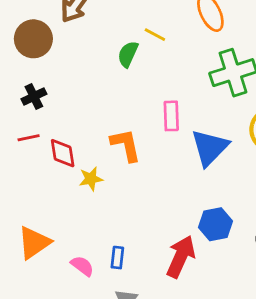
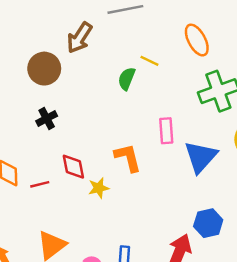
red line: (29, 138) -> (40, 184), moved

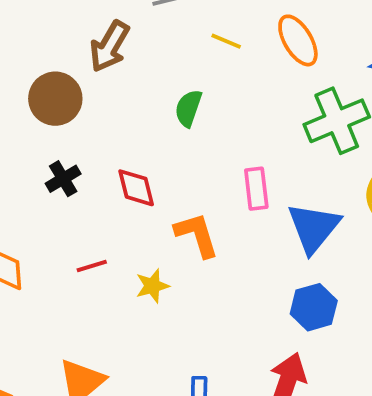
yellow line: (149, 61) -> (226, 41), moved
red diamond: (73, 167) -> (136, 188), moved
red line: (40, 184) -> (92, 266), moved
blue hexagon: (208, 223) -> (314, 307), moved

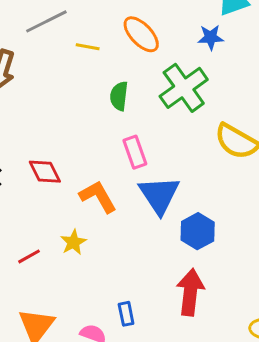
green semicircle: (188, 108) -> (119, 96), moved
blue triangle: (314, 228) -> (159, 195), moved
red line: (92, 266) -> (29, 256), moved

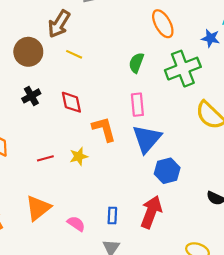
yellow line: (88, 47) -> (74, 54), moved
blue rectangle: (126, 314) -> (112, 215), moved

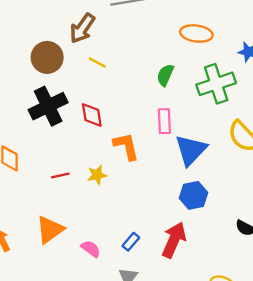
orange ellipse: (163, 24) -> (196, 34), turned -56
black cross: (31, 96) -> (48, 106), size x1.8
blue triangle: (147, 139) -> (191, 150), moved
blue rectangle: (112, 215) -> (131, 242), turned 35

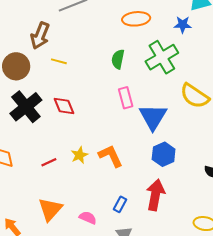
orange L-shape: (126, 146) -> (111, 156), moved

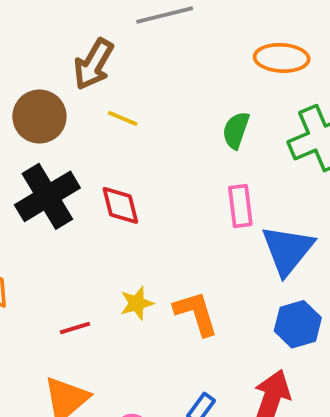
red line: (49, 162) -> (75, 328), moved

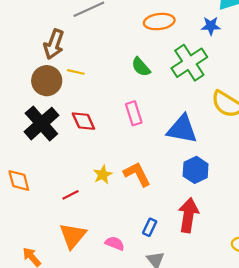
brown circle: (39, 116) -> (47, 81), moved
green semicircle: (236, 130) -> (141, 67), turned -50
pink rectangle: (240, 206) -> (134, 113), moved
blue triangle: (288, 250) -> (182, 129), turned -48

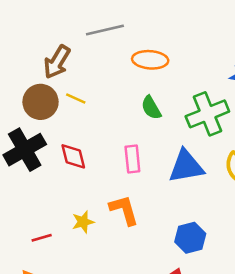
orange ellipse: (159, 22) -> (150, 60), moved
blue triangle: (182, 129) -> (186, 166), moved, turned -32
orange L-shape: (137, 174) -> (124, 210), moved

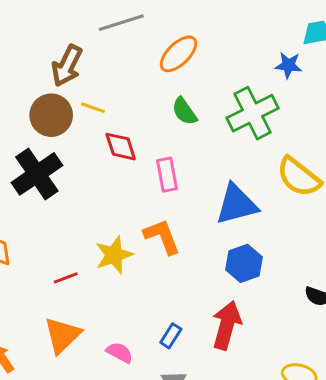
orange ellipse: (150, 60) -> (178, 54), turned -44
red diamond: (73, 156) -> (121, 147), moved
blue triangle: (186, 166) -> (237, 204), moved
yellow star: (83, 222) -> (114, 255), size x1.4

